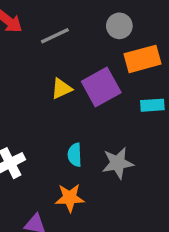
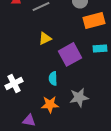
purple square: (101, 87) -> (70, 54), moved
gray star: (118, 163) -> (79, 97), moved

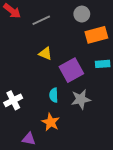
yellow triangle: (45, 38) -> (45, 54), turned 48
gray star: (79, 97) -> (81, 99), moved
orange star: (50, 104) -> (51, 122), turned 30

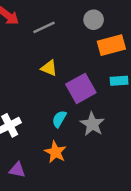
cyan semicircle: (54, 95) -> (59, 119), turned 32
gray star: (81, 99) -> (92, 124), turned -30
purple triangle: (29, 139) -> (17, 170), moved

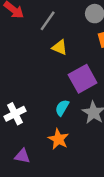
gray line: (44, 27) -> (48, 21), turned -30
yellow triangle: (49, 68) -> (60, 47), moved

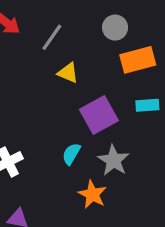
orange star: (58, 139) -> (92, 194), moved

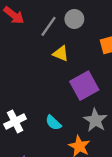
gray circle: (115, 28) -> (74, 19), moved
cyan semicircle: (71, 154) -> (53, 123), moved, turned -77

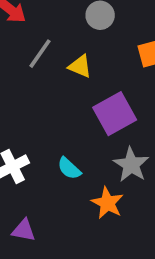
gray line: (48, 26) -> (40, 54), moved

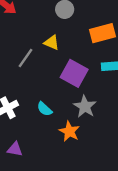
gray line: (40, 54) -> (26, 58), moved
purple square: (115, 114) -> (74, 73), turned -32

